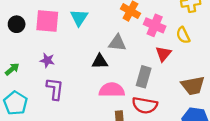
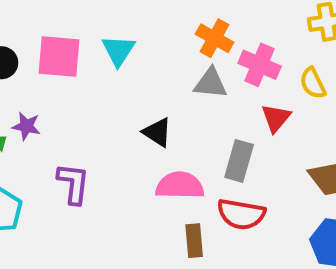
gray triangle: (117, 43) -> (210, 83), moved
purple star: (47, 60) -> (26, 126), moved
black triangle: (100, 61) -> (157, 132), turned 35

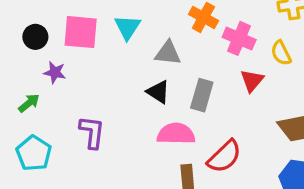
gray triangle: (210, 83) -> (168, 53), moved
purple star: (26, 126) -> (55, 72), moved
gray rectangle: (239, 161) -> (202, 95), moved
red semicircle: (241, 214) -> (224, 156), turned -54

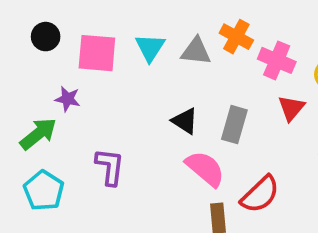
black circle: (35, 37) -> (46, 37), moved
gray triangle: (168, 53) -> (196, 51), moved
green arrow: (29, 103) -> (38, 134), size x1.5
pink semicircle: (176, 134) -> (205, 169), turned 39

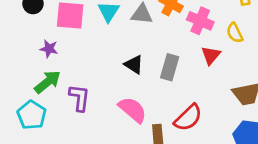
green arrow: (38, 134) -> (48, 82), moved
pink semicircle: (205, 169) -> (133, 110), moved

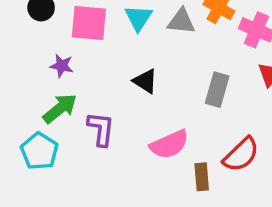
black triangle: (134, 65) -> (145, 81), moved
pink semicircle: (133, 110) -> (169, 144), turned 116

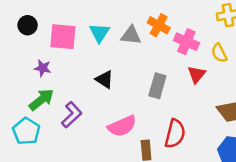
purple L-shape: (101, 129) -> (72, 115), turned 40
red semicircle: (241, 155) -> (175, 134), turned -32

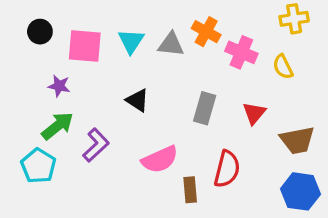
red triangle: (197, 74) -> (254, 113), moved

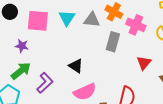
black triangle: (137, 100) -> (76, 66), moved
gray rectangle: (205, 108) -> (113, 42), moved

